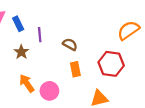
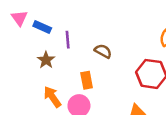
blue rectangle: (18, 24) -> (42, 27), turned -40
orange rectangle: (75, 69) -> (87, 80), moved

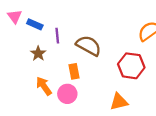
brown semicircle: (103, 51) -> (89, 46), size x1.6

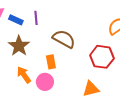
purple line: (57, 36) -> (36, 18), moved
brown star: (38, 53) -> (19, 46), size x1.5

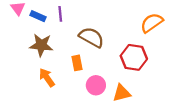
brown star: (19, 46) -> (41, 45), turned -30
pink circle: (45, 82) -> (96, 85), moved

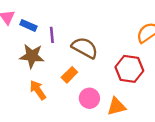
purple line: (60, 14) -> (52, 35), moved
orange rectangle: (77, 63) -> (69, 75), turned 56

